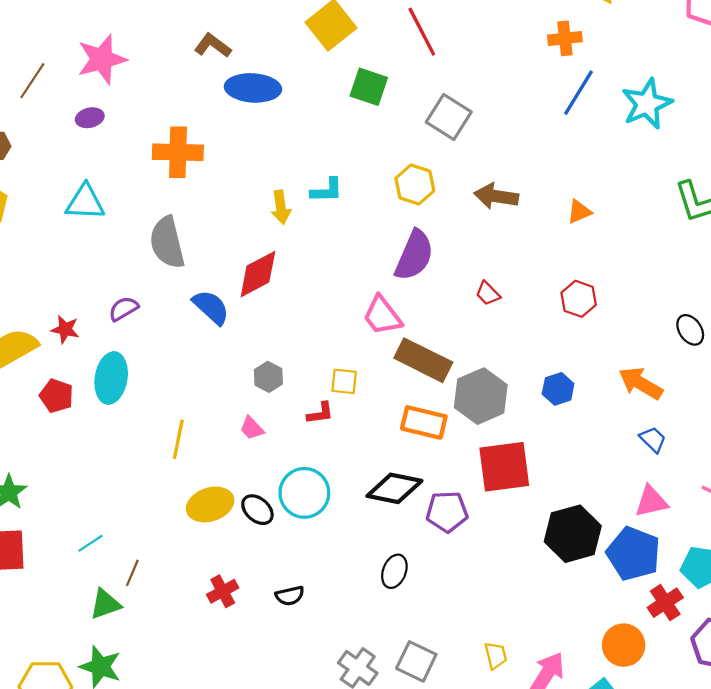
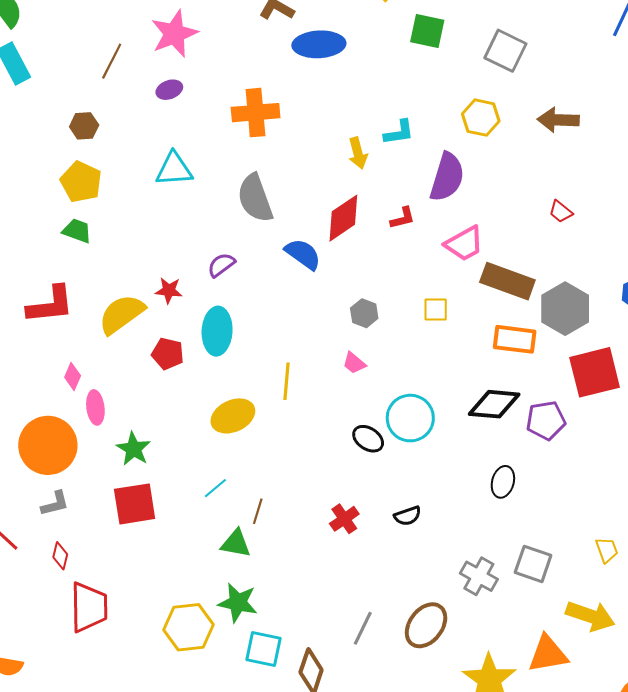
purple semicircle: (414, 255) -> (447, 177), moved
pink trapezoid: (382, 316) -> (464, 244), turned -75
red L-shape: (320, 413) -> (403, 218), moved
yellow ellipse: (210, 504) -> (233, 416), moved
green triangle: (105, 604) -> (236, 543), turned 36

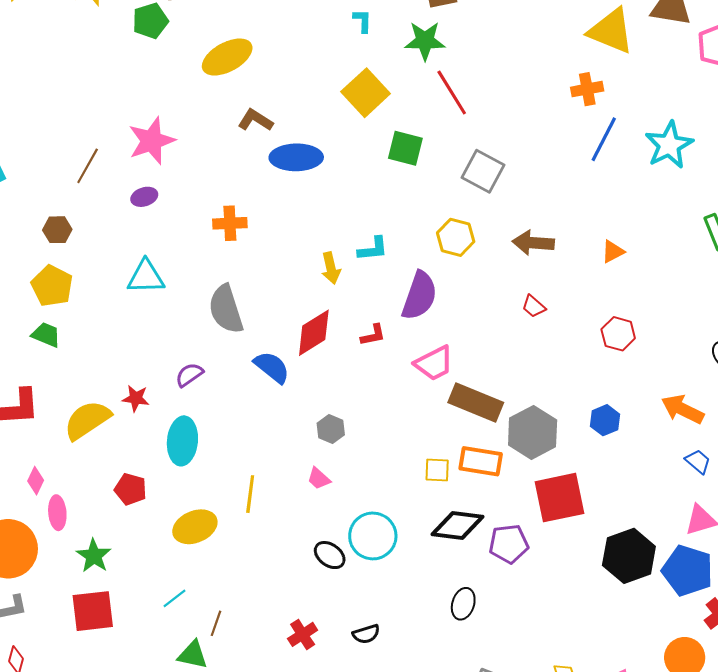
orange cross: (256, 113) -> (230, 223), size x0.7
red trapezoid: (561, 212) -> (534, 306), moved
yellow square: (436, 309) -> (437, 470), moved
red pentagon: (168, 354) -> (130, 489), moved

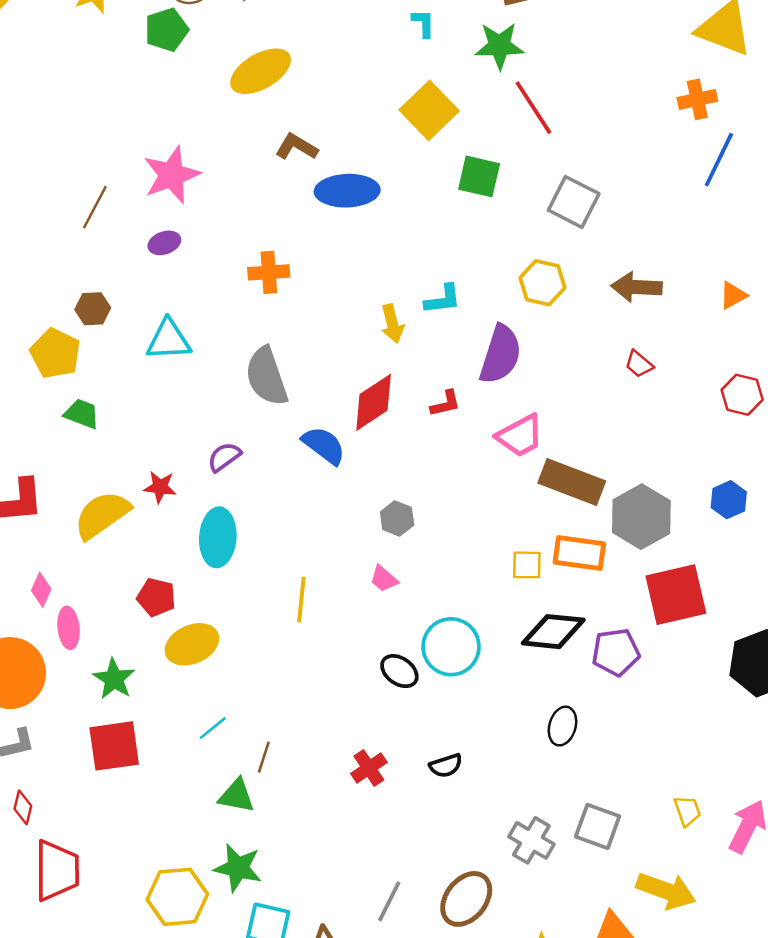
brown hexagon: (57, 230) -> (93, 309), moved
green trapezoid: (46, 335) -> (82, 414), moved
yellow ellipse: (195, 527) -> (192, 644), moved

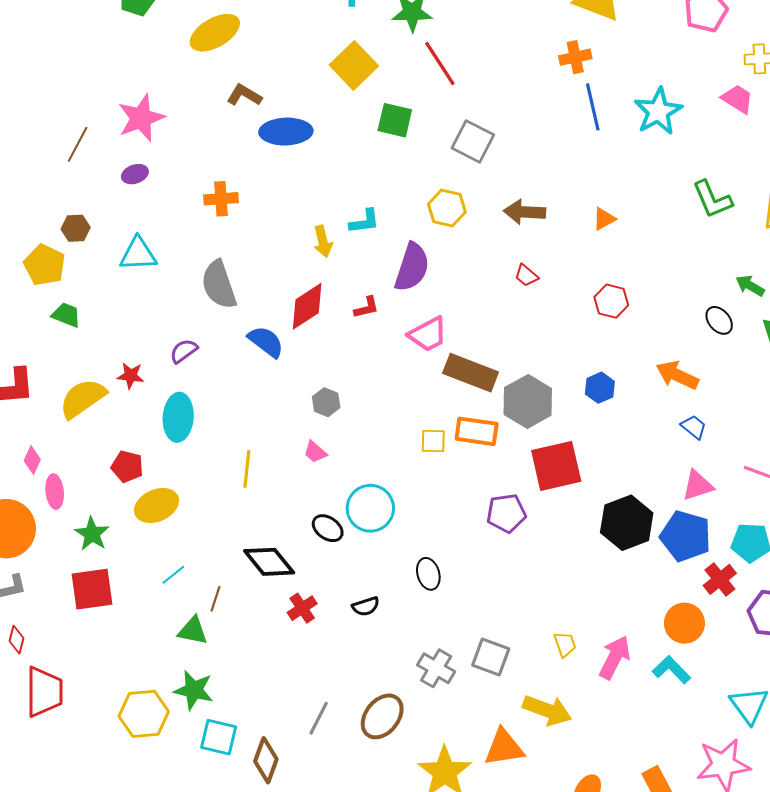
blue line: (719, 160) -> (593, 107), turned -39
black diamond: (553, 632) -> (269, 562), moved, turned 45
black ellipse: (562, 726) -> (428, 574), moved, turned -32

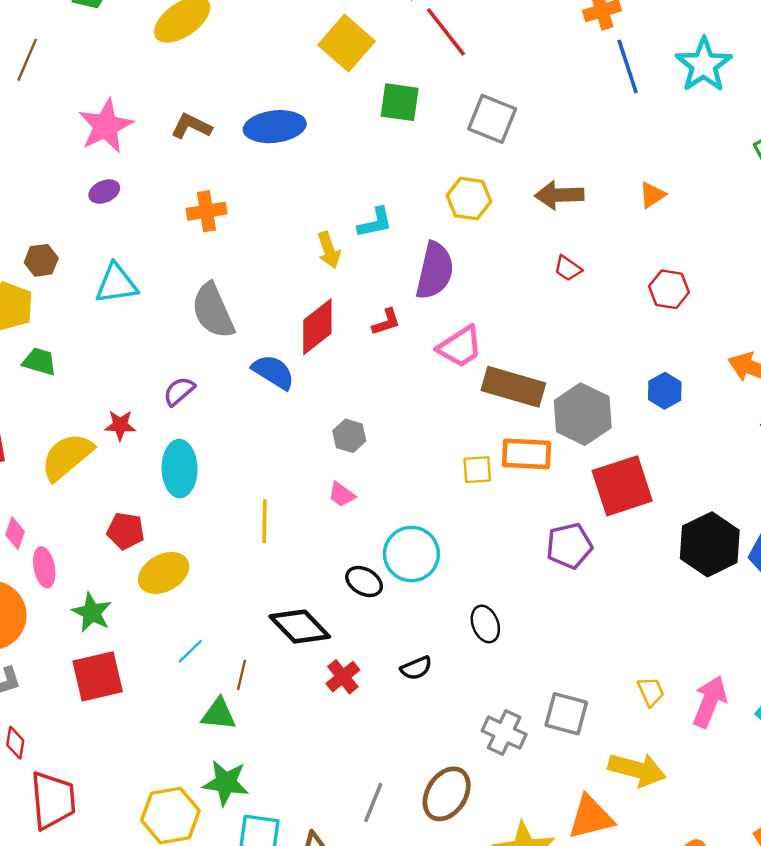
brown L-shape: (244, 95) -> (191, 126), moved
brown line: (78, 144) -> (27, 60), moved

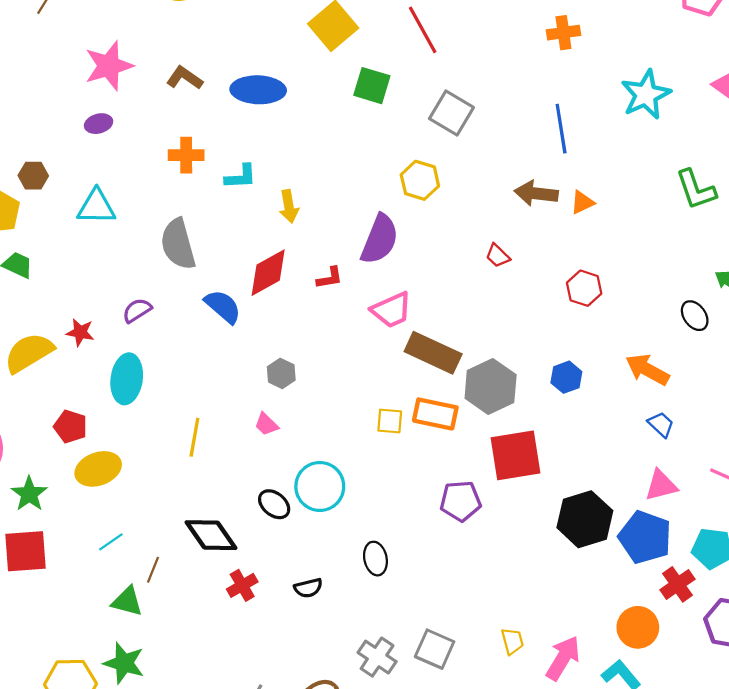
blue line: (628, 66) -> (561, 129), moved
brown arrow: (559, 195) -> (536, 193), moved
cyan L-shape: (375, 223) -> (241, 177), moved

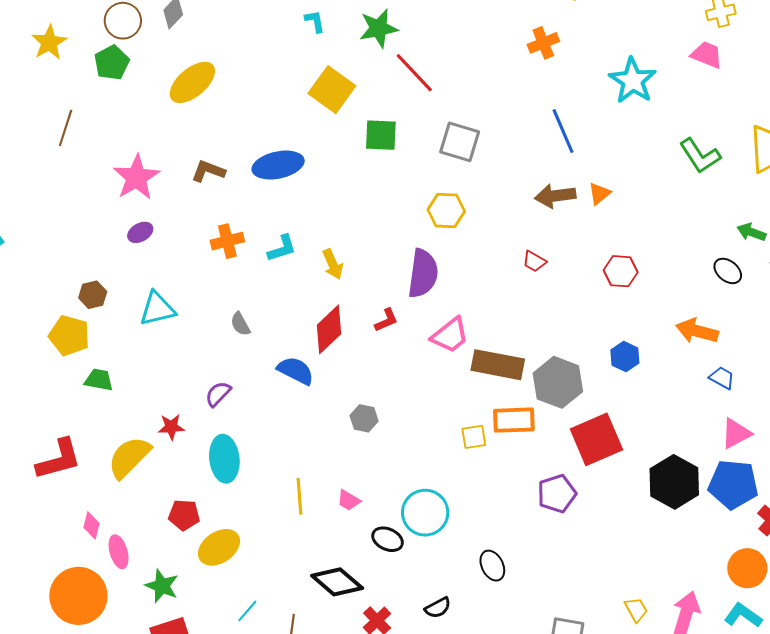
gray semicircle: (178, 244) -> (240, 324), size x0.5
pink trapezoid: (266, 424) -> (349, 500), moved

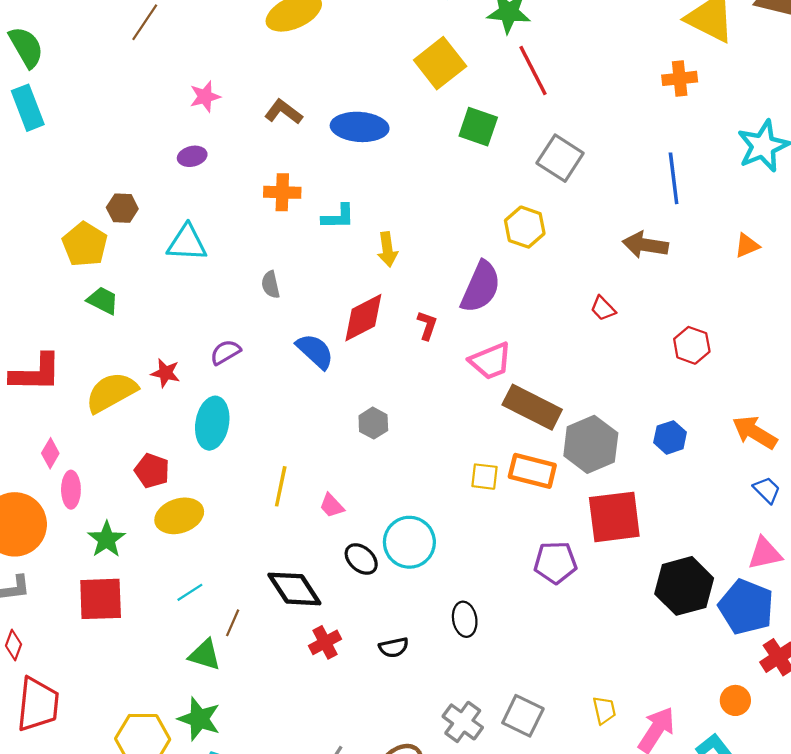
pink star: (136, 177) -> (205, 97), size x0.6
orange triangle: (599, 193) -> (747, 246), moved
red L-shape: (386, 320) -> (427, 325), turned -64
orange circle: (747, 568) -> (735, 700), size x0.7

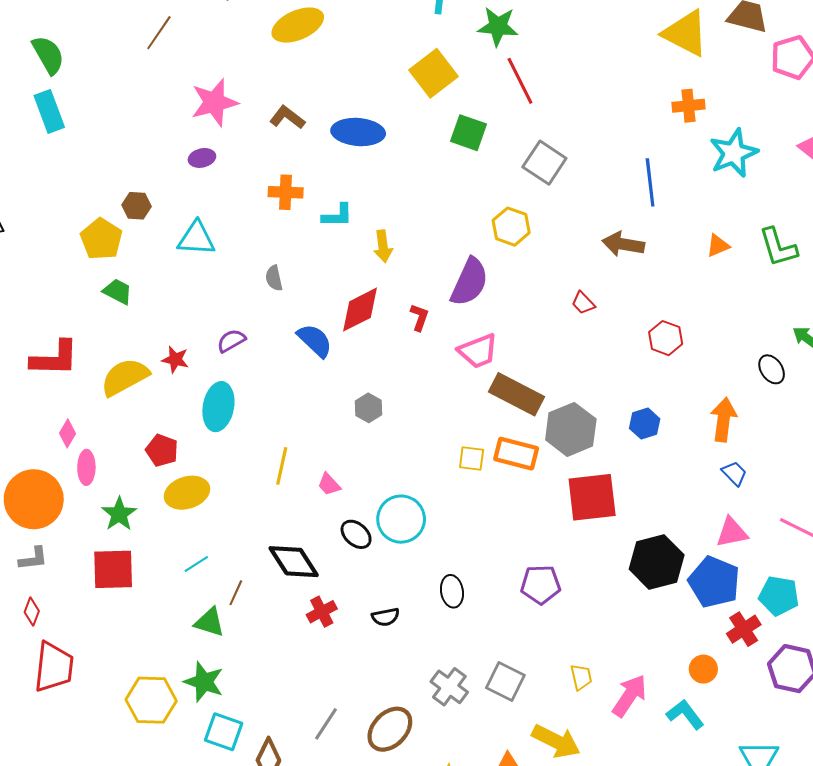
orange cross: (680, 78) -> (688, 106), moved
pink star: (205, 97) -> (214, 102), size x1.6
orange arrow: (755, 432) -> (723, 420), turned 66
purple pentagon: (555, 562) -> (541, 585), moved

